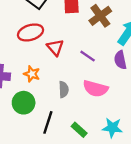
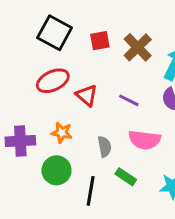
green rectangle: (79, 130) -> (126, 177), moved

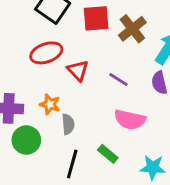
red square: (100, 41) -> (96, 18), size x1.4
gray semicircle: (105, 147) -> (68, 124), moved
green circle: (56, 170) -> (26, 140), moved

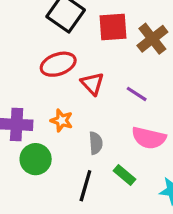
gray semicircle: (68, 124) -> (96, 143), moved

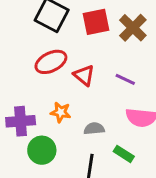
gray semicircle: (96, 143) -> (94, 129), turned -84

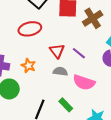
red triangle: (84, 75) -> (57, 51), moved
gray semicircle: (94, 129) -> (60, 71), moved

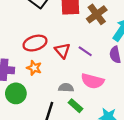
red ellipse: (30, 29) -> (35, 43), moved
gray semicircle: (60, 71) -> (66, 88), moved

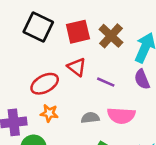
red triangle: (63, 51) -> (77, 67), moved
gray semicircle: (66, 88) -> (90, 118), moved

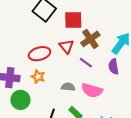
brown cross: (111, 36) -> (90, 39), moved

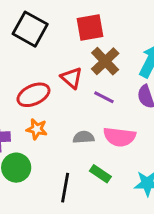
red square: (73, 20) -> (90, 28), moved

